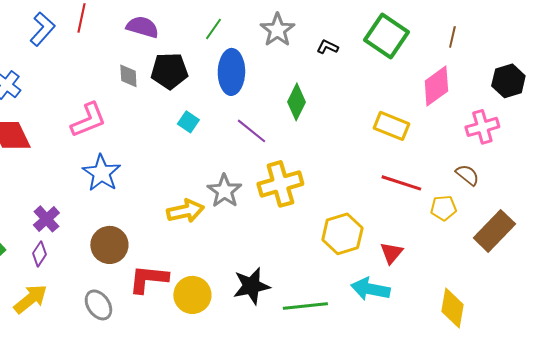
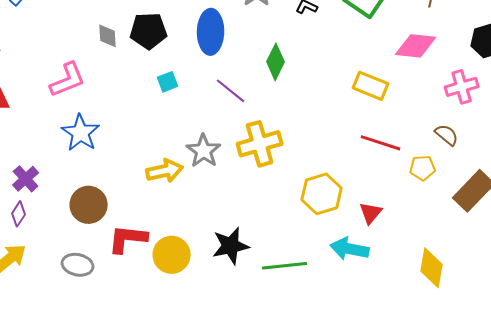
pink diamond: (436, 86) -> (416, 46), turned 42
cyan square: (188, 122) -> (168, 82), turned 35
gray ellipse: (98, 305) -> (78, 265), turned -44

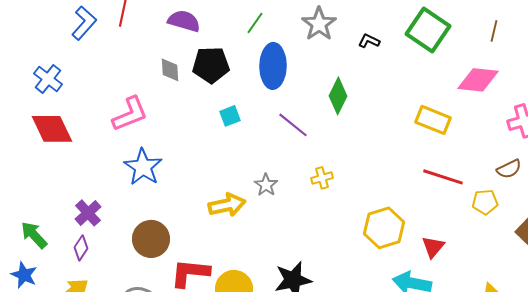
brown semicircle: (447, 135) -> (509, 169), turned 115
yellow cross: (260, 144) -> (322, 178), size x0.5
gray star: (204, 151) -> (266, 185), size x0.7

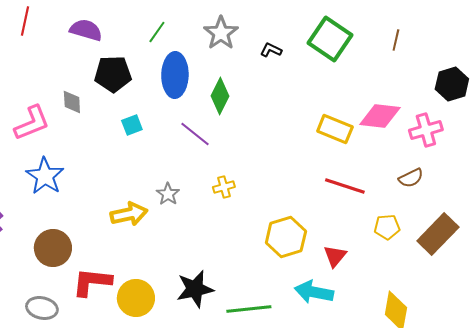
gray diamond: (170, 70) -> (72, 102), moved
pink diamond: (478, 80) -> (380, 116), moved
green diamond: (338, 96) -> (220, 96), moved
yellow pentagon: (485, 202) -> (387, 227), moved

